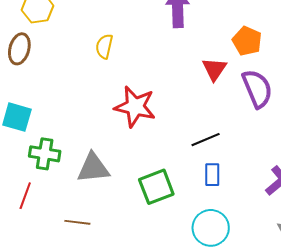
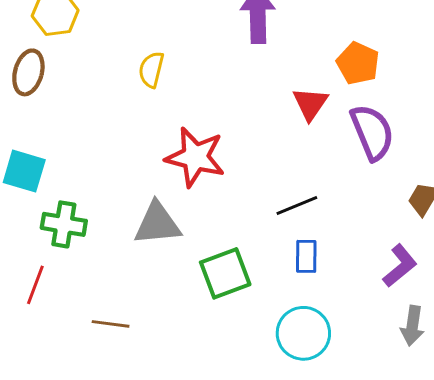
gray triangle: (93, 168) -> (157, 224), moved

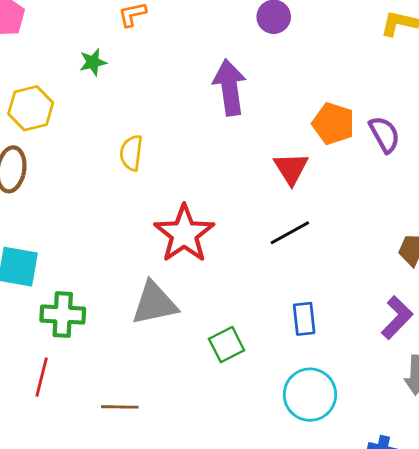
purple semicircle: (372, 132) -> (385, 134), moved, size x0.7
red star: (195, 157) -> (184, 234), turned 30
black line: (297, 205) -> (290, 233), moved
green square: (225, 273) -> (227, 345), size x0.7

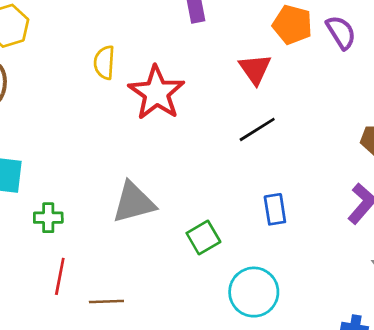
red star: (184, 234) -> (156, 93), moved
green cross: (63, 315) -> (48, 218), size x0.7
red line: (42, 377) -> (60, 276), moved
cyan circle: (310, 395) -> (254, 292), moved

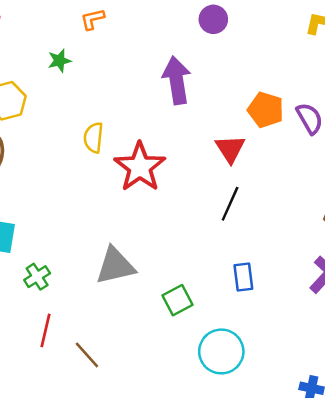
black line: (257, 129) -> (230, 204), turned -36
green cross: (48, 218) -> (37, 277), turned -35
brown line: (106, 302) -> (87, 355), turned 48

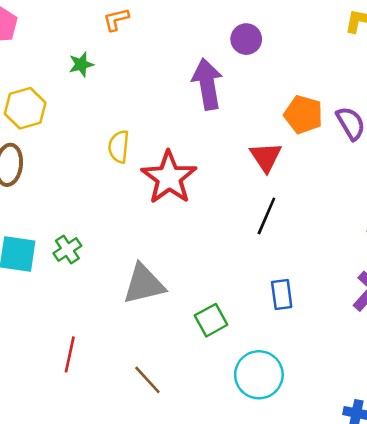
purple circle: (213, 19) -> (246, 39), moved
green cross: (37, 277) -> (67, 250), moved
brown line: (87, 355) -> (147, 380), moved

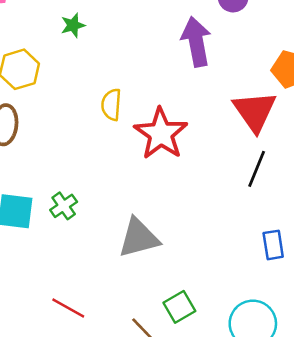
red triangle: (266, 157) -> (255, 111), size x1.4
green square: (211, 320) -> (179, 307), moved
red line: (70, 354) -> (68, 308), turned -72

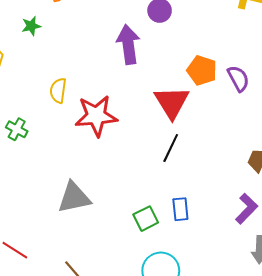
red star: (161, 134) -> (96, 116), turned 30
green cross: (64, 206) -> (17, 129), moved, turned -30
green square: (179, 307) -> (146, 219), moved

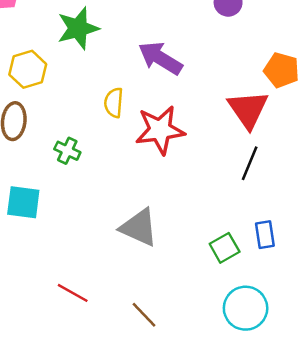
green star: (31, 26) -> (78, 28), size x1.8
purple arrow: (128, 44) -> (160, 58), moved, turned -48
gray triangle: (74, 198) -> (139, 228), turned 39

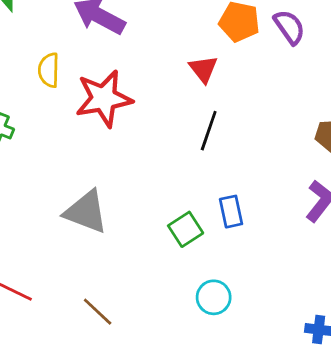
red triangle: (248, 109) -> (203, 69), size x0.6
cyan circle: (246, 308) -> (214, 297), size x0.7

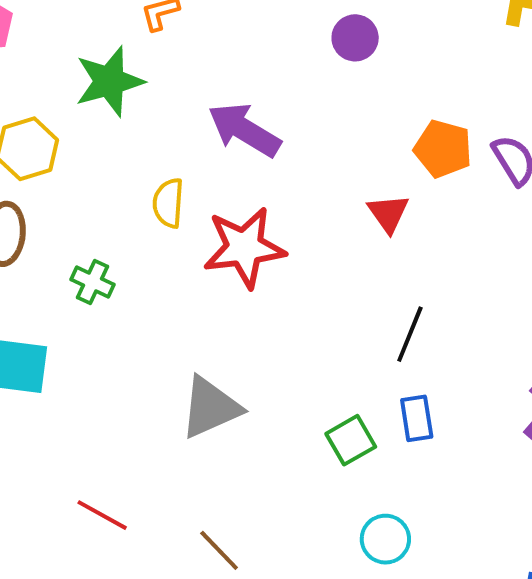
black line: (209, 131) -> (410, 334), moved
gray triangle: (86, 212) -> (210, 408), turned -48

